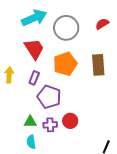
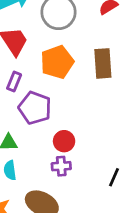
purple cross: (50, 125) -> (61, 166), moved

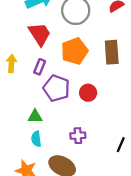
red circle: (64, 141) -> (88, 93), moved

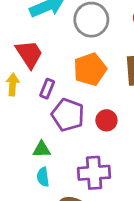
red trapezoid: (40, 34) -> (29, 54), moved
purple cross: (78, 136) -> (94, 173), size x1.6

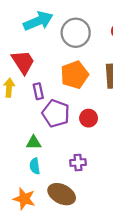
purple rectangle: (47, 89) -> (38, 91), turned -35
purple cross: (94, 173) -> (78, 163), size x0.6

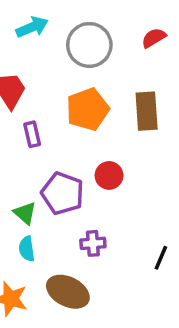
cyan arrow: (38, 21) -> (32, 27), size x0.7
purple pentagon: (56, 113) -> (63, 193), moved
green triangle: (34, 143) -> (25, 213), turned 42

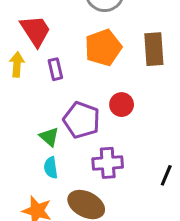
purple cross: (93, 243) -> (108, 163), size x1.4

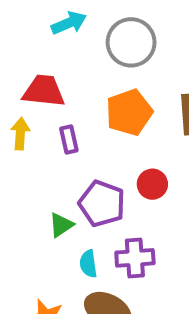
red trapezoid: (35, 31) -> (44, 91), turned -51
green triangle: (49, 137) -> (61, 225), turned 45
cyan semicircle: (51, 168) -> (88, 264), moved

